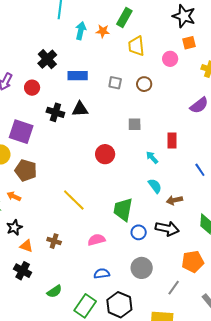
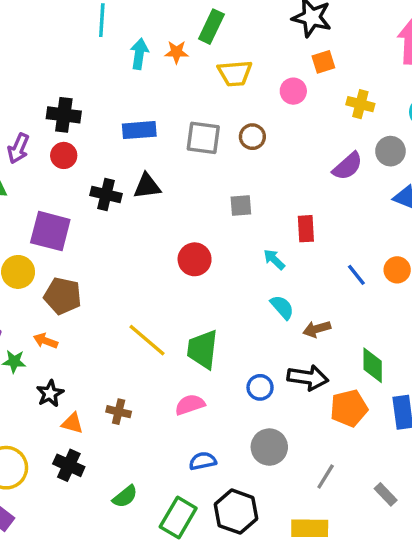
yellow trapezoid: (136, 46) -> (235, 73), turned -85
black cross: (47, 59) -> (64, 115), moved, turned -36
gray square: (115, 83) -> (203, 138), size x1.5
green trapezoid: (123, 209) -> (202, 349), moved
orange pentagon: (193, 262) -> (349, 408), moved

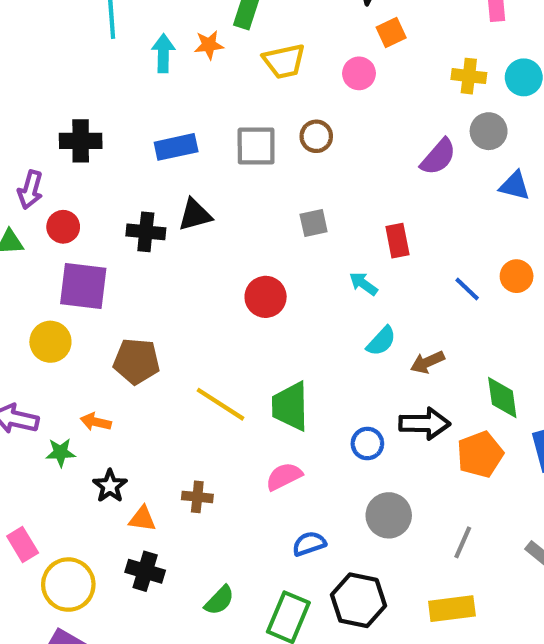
yellow cross: (360, 104) -> (469, 76), moved
red circle: (64, 155) -> (63, 227), moved
brown pentagon: (63, 296) -> (137, 361), moved
cyan semicircle: (282, 307) -> (381, 341), turned 92

